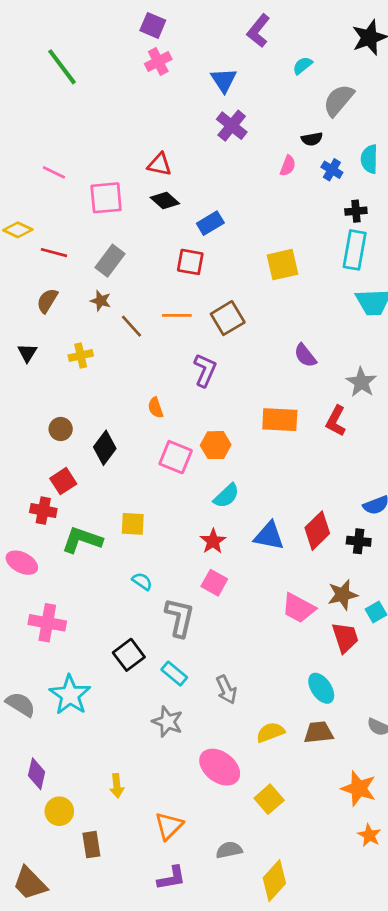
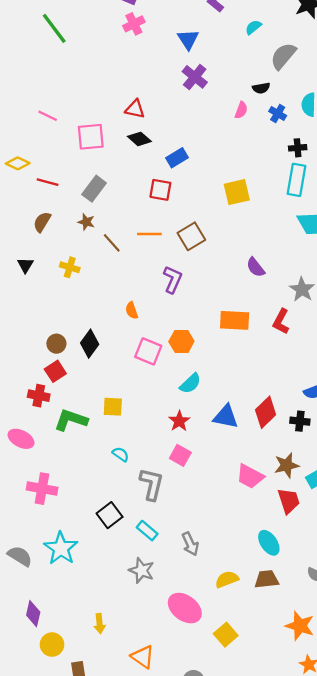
yellow cross: (81, 355) -> (70, 267), turned 30
brown circle: (61, 429) -> (56, 344), moved
orange triangle: (169, 826) -> (143, 657), turned -40

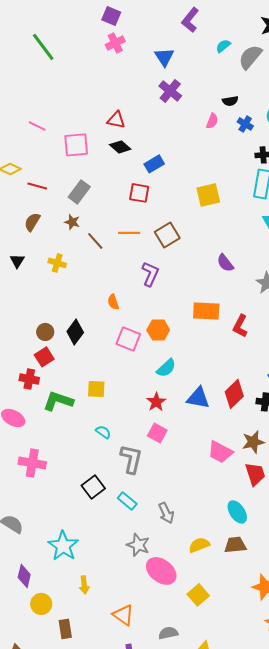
gray semicircle: (283, 56) -> (250, 57), moved
red L-shape: (281, 322) -> (240, 326), moved
cyan star: (61, 548) -> (63, 546), moved
gray star: (142, 570) -> (138, 545), moved

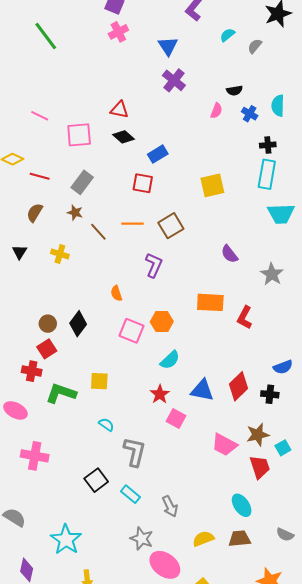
gray semicircle: (250, 57) -> (255, 46), size x0.6
pink square: (157, 433) -> (176, 419), moved

